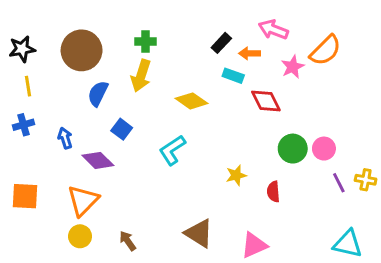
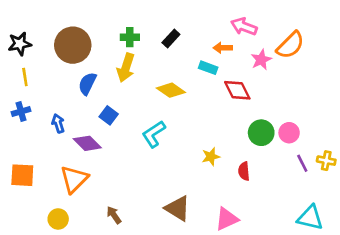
black rectangle: (221, 43) -> (171, 38), moved
yellow circle: (80, 236) -> (58, 219), moved

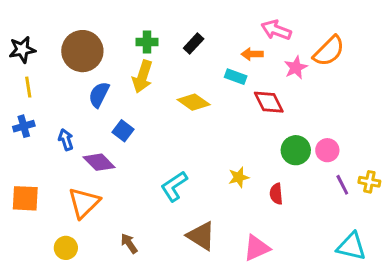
cyan L-shape: (154, 134) -> (174, 186), moved

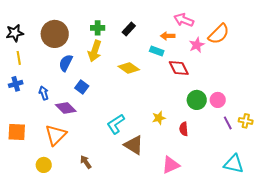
brown triangle: (201, 236) -> (134, 145), moved

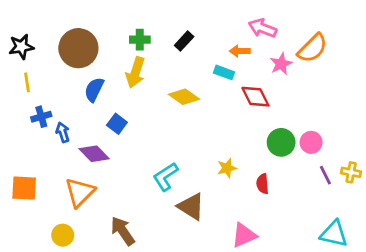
blue cross: (16, 84) -> (41, 117), moved
brown arrow: (86, 162) -> (123, 231), size x1.5

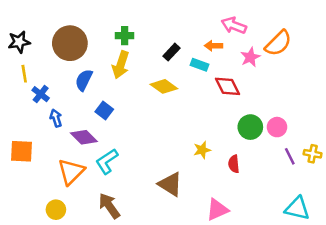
black rectangle: (184, 41) -> (172, 52), moved
blue cross: (41, 117) -> (41, 94), moved, turned -36
cyan L-shape: (165, 177) -> (107, 161), moved
orange square: (24, 188) -> (22, 151), moved

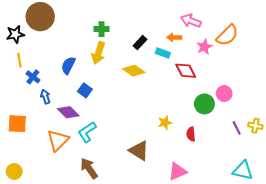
brown circle: (70, 43) -> (40, 17), moved
pink circle: (277, 127) -> (224, 94), moved
yellow circle: (56, 210) -> (14, 171), moved

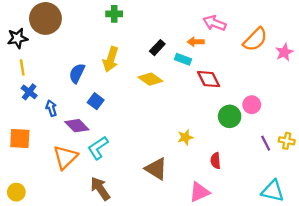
green cross: (102, 29) -> (114, 14), moved
pink star: (204, 47) -> (284, 52), moved
blue cross: (33, 77) -> (29, 92), moved
red semicircle: (191, 134) -> (216, 161), moved

